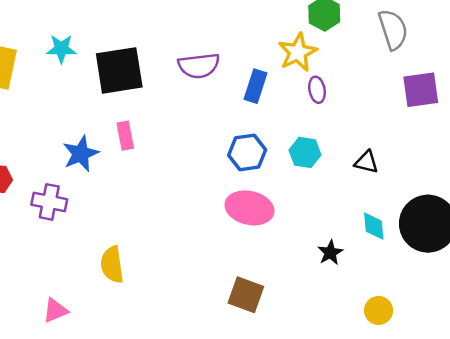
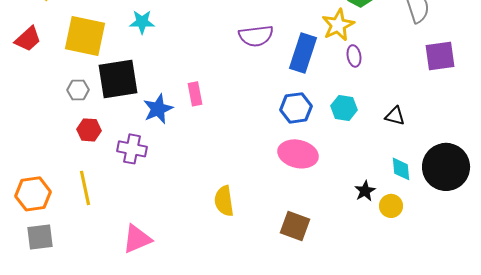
black square: (119, 70) -> (118, 79), moved
blue rectangle: (256, 86) -> (303, 53), size x1.4
yellow semicircle: (112, 265) -> (224, 201), moved
pink triangle: (55, 310) -> (137, 239), size x1.4
yellow circle: (379, 310) -> (391, 206), moved

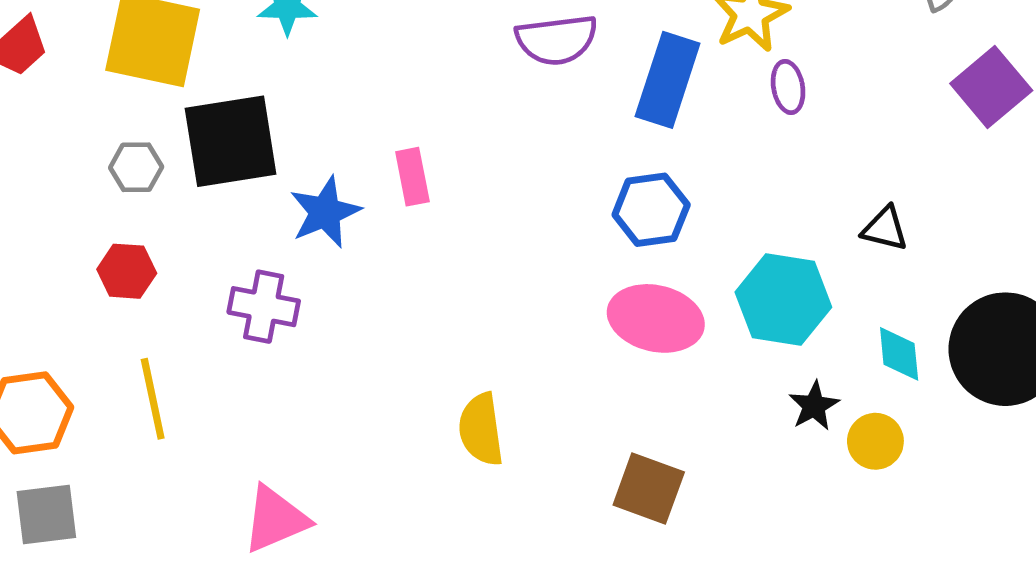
purple square: (440, 56) -> (991, 87), turned -32
cyan hexagon: (344, 108) -> (783, 300), moved, size x1.5
red hexagon: (89, 130) -> (127, 271), moved

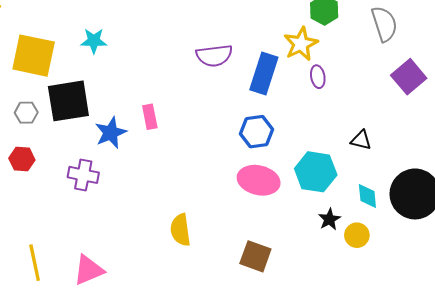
yellow line: (153, 399) -> (35, 263), moved

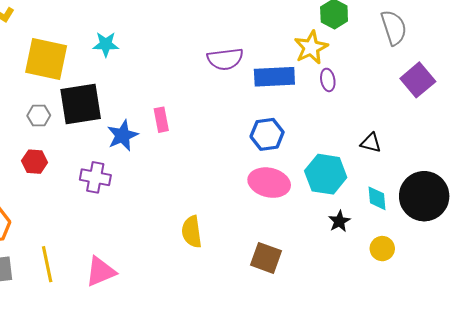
blue rectangle: (264, 73) -> (274, 77), turned 69
yellow circle: (357, 235) -> (382, 249), moved

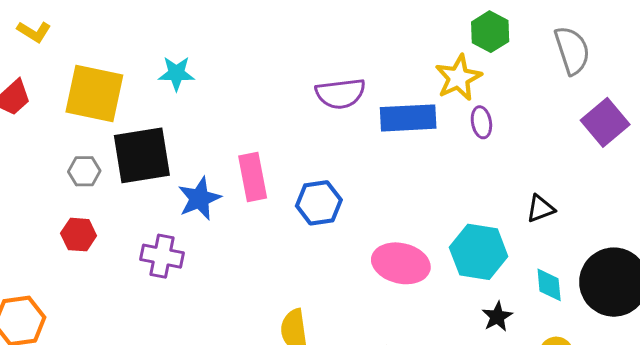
pink rectangle: (161, 120) -> (253, 177), size x1.4
blue hexagon: (267, 134) -> (319, 203), moved
black triangle: (371, 143) -> (540, 209), turned -35

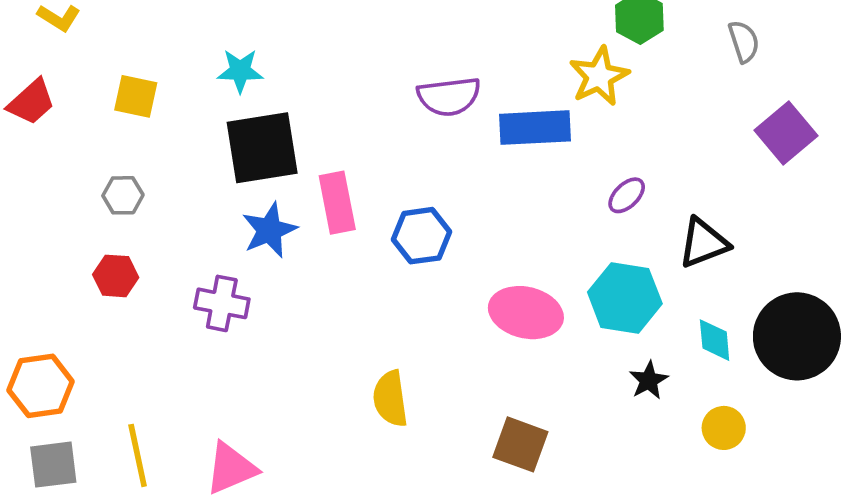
gray semicircle: (572, 50) -> (744, 41), size x0.7
yellow square: (94, 94) -> (136, 96), size x0.6
purple ellipse: (481, 122) -> (627, 195), moved, turned 56
black square: (142, 155) -> (262, 148), moved
black triangle: (540, 209) -> (704, 243), size x1.4

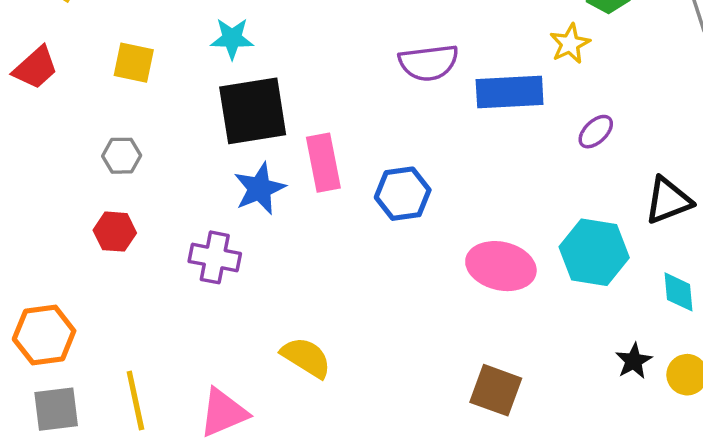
yellow star: (599, 76) -> (570, 44), size x0.7
purple ellipse: (627, 195) -> (596, 132), moved
black star: (649, 380) -> (634, 361), moved
yellow semicircle: (390, 399) -> (306, 357), moved, turned 130

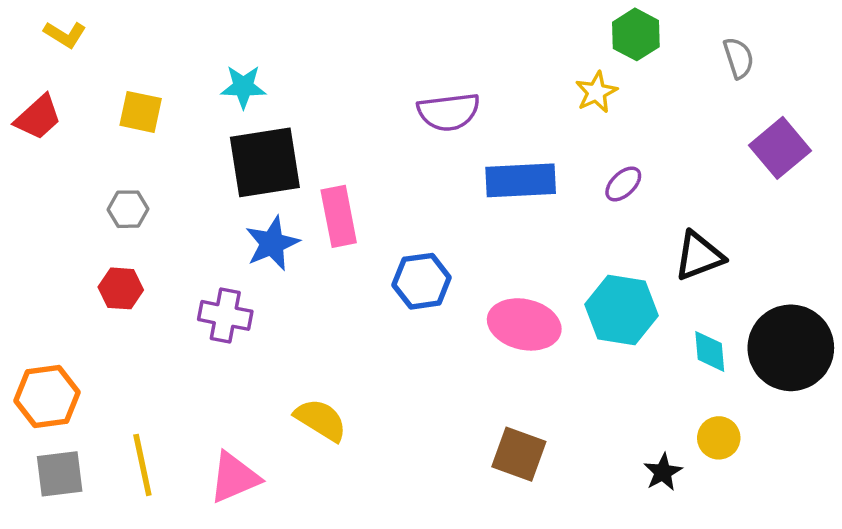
blue rectangle: (510, 92) -> (521, 180), moved
blue hexagon: (403, 194) -> (422, 281), moved
black star: (634, 361) -> (663, 472), moved

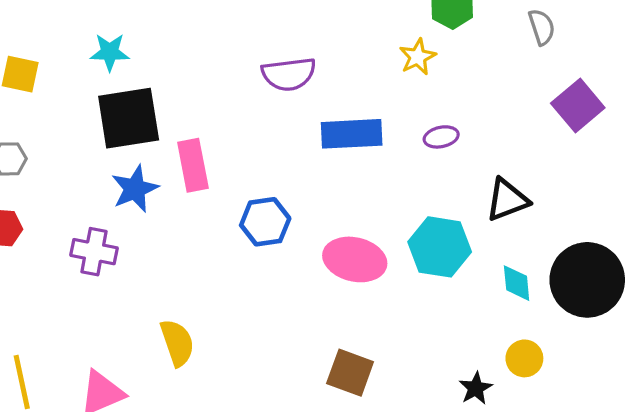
purple ellipse: (623, 184) -> (441, 137), turned 32
yellow semicircle: (321, 420) -> (177, 343), turned 39

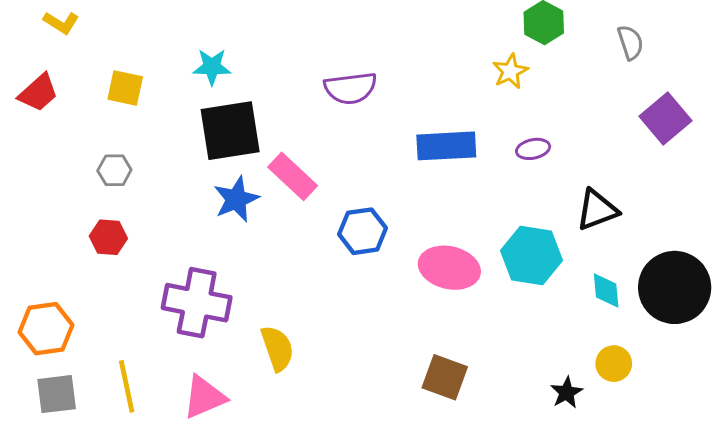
purple semicircle: (289, 74) -> (350, 88), moved
pink rectangle: (193, 165) -> (293, 176), turned -36
purple cross: (94, 252) -> (197, 303), moved, size x1.5

